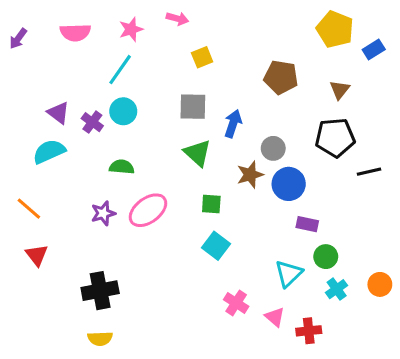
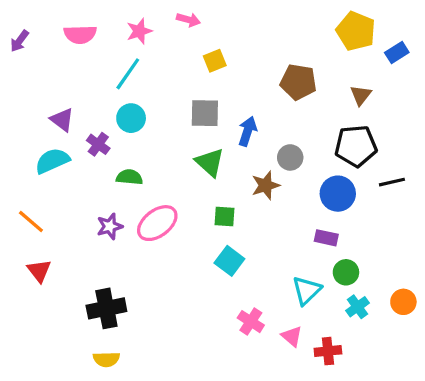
purple cross: (92, 122) -> (98, 144), moved
blue circle: (289, 184) -> (338, 194), moved

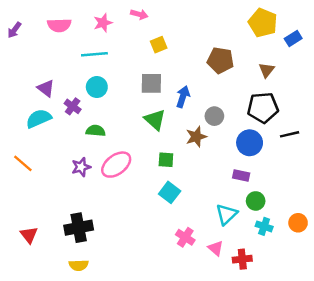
cyan line: (128, 74) -> (94, 54), turned 50
red triangle: (39, 271) -> (29, 235), moved
cyan cross: (357, 307) -> (264, 226), turned -35

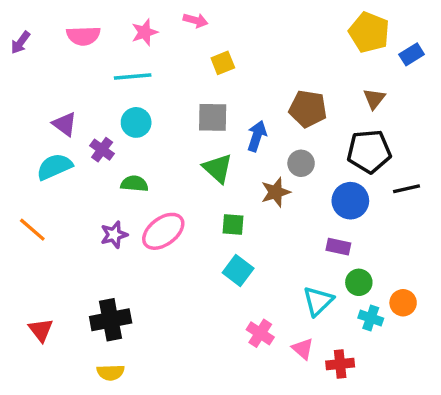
brown pentagon: (220, 60) -> (308, 109), moved
orange circle: (298, 223) -> (403, 303), moved

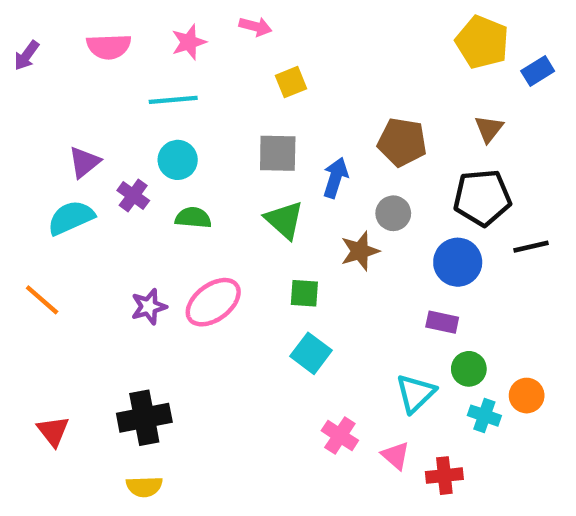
purple triangle: (65, 124) -> (84, 162), turned 44
green semicircle: (134, 184) -> (193, 218), moved

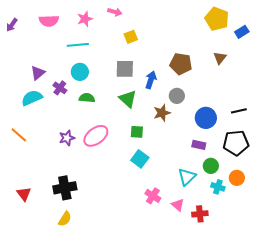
black pentagon: (482, 198) -> (236, 143), moved
yellow semicircle: (144, 487) -> (65, 219), turned -56

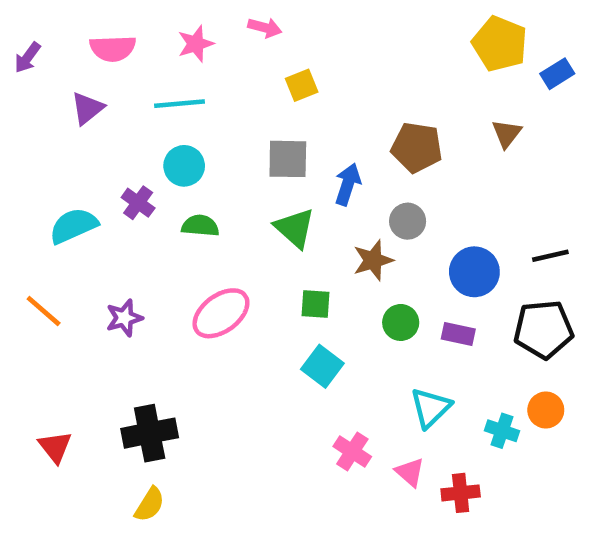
purple triangle: (38, 73) -> (87, 108), moved
purple star: (67, 138) -> (124, 318), moved
green circle: (211, 166) -> (401, 322), moved

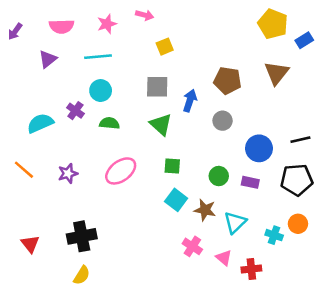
brown triangle: (507, 134) -> (277, 73), size x1.5
brown star: (373, 260) -> (205, 210), moved, turned 30

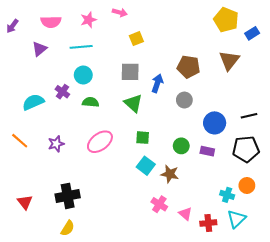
cyan triangle: (235, 223) -> (236, 219), moved

